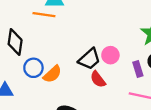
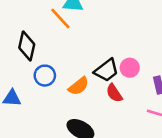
orange line: (44, 15) -> (60, 18), turned 35
orange semicircle: (52, 74) -> (79, 86), moved

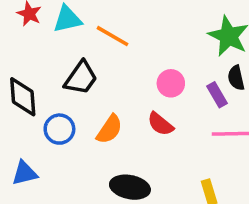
orange line: (60, 18) -> (113, 36), moved
black trapezoid: (106, 70) -> (81, 78), moved

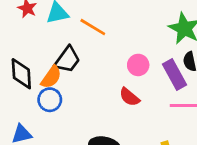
purple rectangle: (217, 95) -> (174, 75), size x1.5
orange semicircle: (109, 129) -> (51, 77), moved

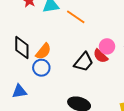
black trapezoid: (67, 60) -> (84, 62), moved
red semicircle: (129, 97) -> (100, 56), moved

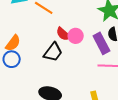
red semicircle: (100, 56) -> (63, 34), moved

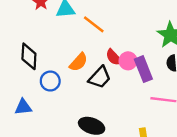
orange semicircle: (13, 43) -> (79, 62), moved
purple rectangle: (101, 43) -> (143, 69), moved

